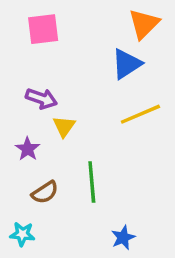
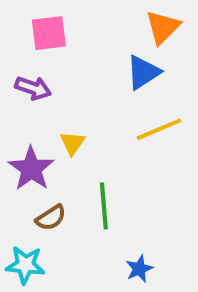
purple arrow: (41, 99) -> (33, 88), moved
purple star: (28, 149) -> (31, 169), size x1.6
cyan star: (22, 234) -> (25, 265), size x1.4

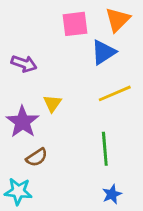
pink square: (49, 33) -> (75, 24), moved
green line: (104, 206) -> (105, 149), moved
blue star: (139, 269) -> (112, 194), moved

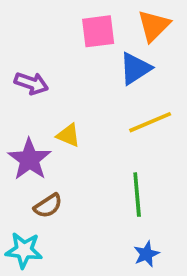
yellow triangle: (52, 103) -> (68, 135), turned -42

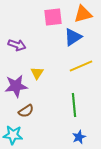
orange triangle: (154, 26) -> (83, 14), turned 30
yellow triangle: (68, 135) -> (37, 73), turned 40
purple star: (29, 159) -> (16, 86), turned 30

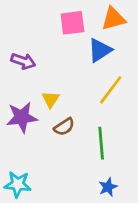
yellow line: (81, 66) -> (111, 90), turned -30
brown semicircle: (26, 111) -> (64, 127), moved

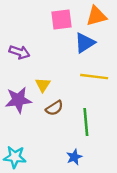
yellow line: (111, 90) -> (94, 77), turned 60
blue star: (108, 187) -> (74, 157), moved

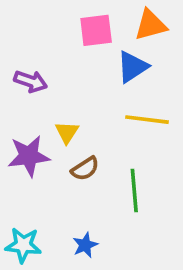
blue star: (74, 157) -> (85, 245), moved

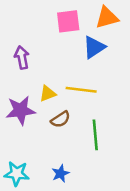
purple arrow: (31, 81) -> (22, 57), turned -120
yellow line: (147, 120) -> (81, 90), moved
yellow triangle: (67, 132) -> (48, 94), turned 36

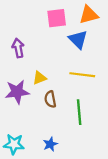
blue triangle: (94, 47) -> (78, 39), turned -42
yellow line: (81, 90) -> (82, 75), moved
brown semicircle: (60, 119) -> (50, 99), turned 112

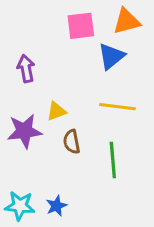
blue triangle: (78, 39) -> (111, 56), turned 36
blue star: (50, 144) -> (56, 206), moved

